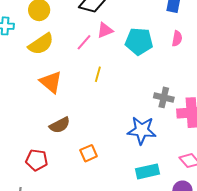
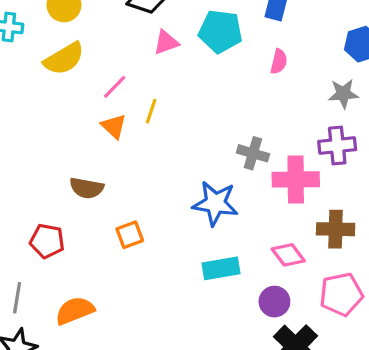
cyan pentagon: (139, 41) -> (220, 31), moved
pink line: (84, 42) -> (115, 87), moved
orange triangle: (51, 82) -> (114, 126), moved, size x0.7
brown semicircle: (60, 125) -> (87, 188), turned 35

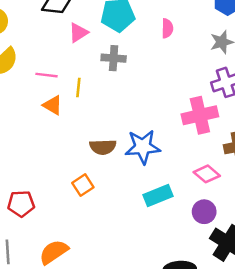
pink line: (115, 87) -> (47, 75), turned 65
gray cross: (253, 153) -> (114, 58), moved
brown semicircle: (87, 188) -> (103, 147), moved

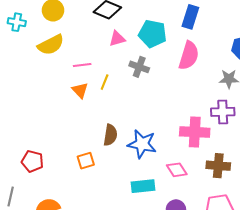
pink semicircle: (167, 28) -> (189, 56), size x1.8
pink line: (47, 75) -> (82, 65), turned -30
brown semicircle: (103, 147) -> (110, 135), turned -95
pink diamond: (207, 174) -> (177, 170), moved

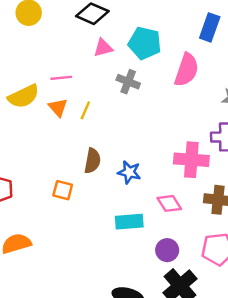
blue rectangle: (190, 17) -> (210, 27), moved
yellow semicircle: (51, 45) -> (24, 96), moved
yellow line: (105, 82) -> (85, 110), moved
blue star: (142, 144) -> (129, 172), size x0.7
orange square: (86, 161) -> (63, 190), turned 30

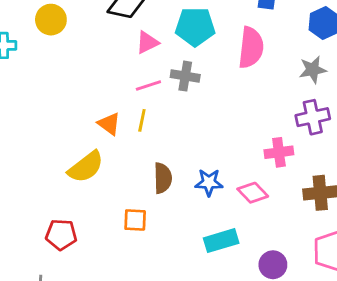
pink line: (61, 78) -> (148, 85), moved
yellow semicircle: (24, 96) -> (86, 167), moved
pink cross: (191, 160) -> (279, 152), size x0.7
pink diamond: (169, 203) -> (253, 193), moved

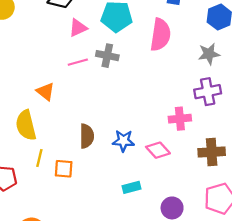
yellow line: (142, 120) -> (39, 158), moved
yellow semicircle: (86, 167) -> (26, 125), turned 112
cyan rectangle: (221, 241) -> (132, 187), size x0.7

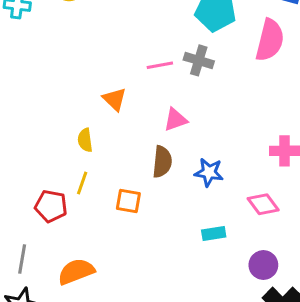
pink triangle: (78, 28) -> (175, 120), moved
yellow semicircle: (26, 125) -> (85, 140), size x0.6
pink diamond: (158, 150) -> (263, 204), moved
yellow line: (39, 158) -> (82, 183), moved

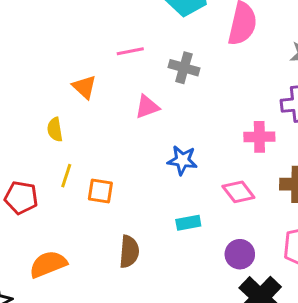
gray cross: (199, 60) -> (184, 68), moved
brown semicircle: (162, 162) -> (129, 252), moved
yellow line: (82, 183) -> (66, 176), moved

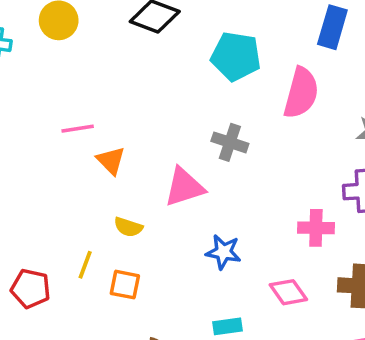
pink line: (130, 51) -> (78, 129), moved
pink triangle: (147, 107) -> (184, 187), size x1.4
yellow semicircle: (55, 129) -> (128, 227), moved, turned -65

